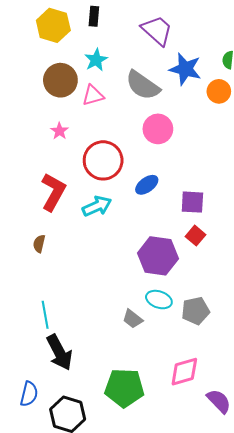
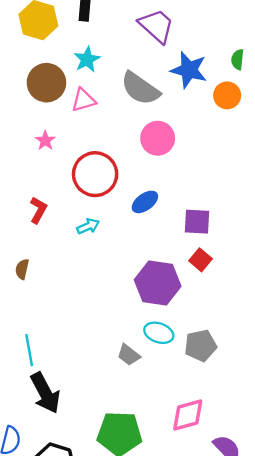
red L-shape: (53, 192) -> (38, 210), size x0.6
cyan arrow: (97, 206) -> (88, 226), size x0.7

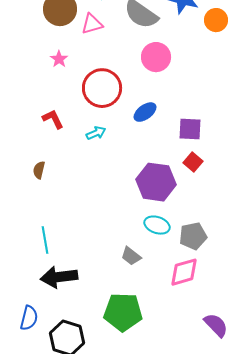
red L-shape: (38, 210) -> (53, 119), turned -55
gray trapezoid: (129, 355) -> (131, 256), moved
black arrow: (45, 393) -> (59, 277), turned 111
pink diamond: (188, 415) -> (184, 272), moved

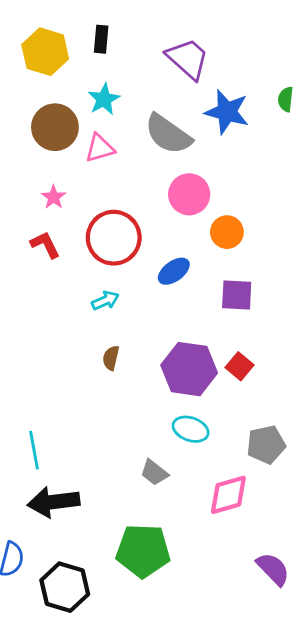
orange circle: (216, 20) -> (227, 232), moved
red L-shape: (53, 119) -> (45, 245), moved
red square: (193, 162) -> (240, 366), moved
brown semicircle: (39, 170) -> (111, 358), moved
gray pentagon: (193, 236) -> (266, 445), moved

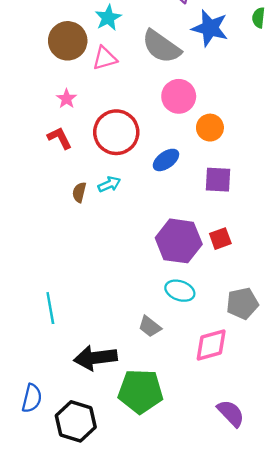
brown semicircle: (111, 358) -> (79, 192), moved
red square: (240, 366) -> (220, 239), turned 30
black arrow: (54, 502) -> (95, 358), moved
purple semicircle: (273, 569) -> (231, 413), moved

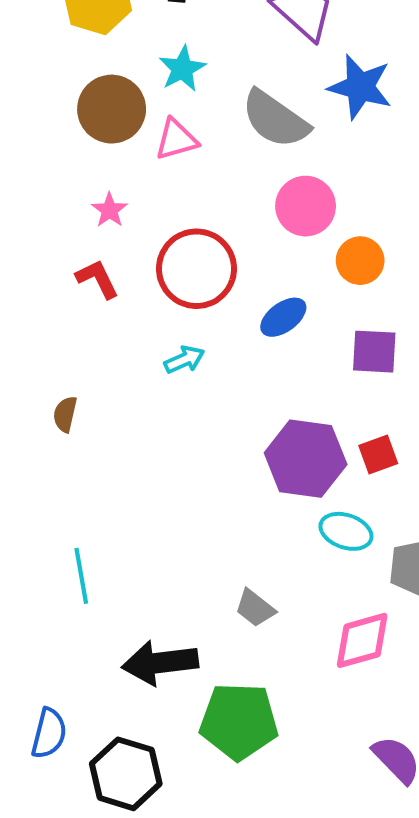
brown semicircle: (79, 192) -> (65, 414), moved
cyan ellipse: (180, 291) -> (346, 531), moved

